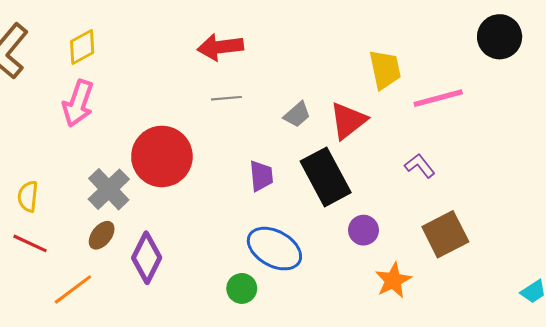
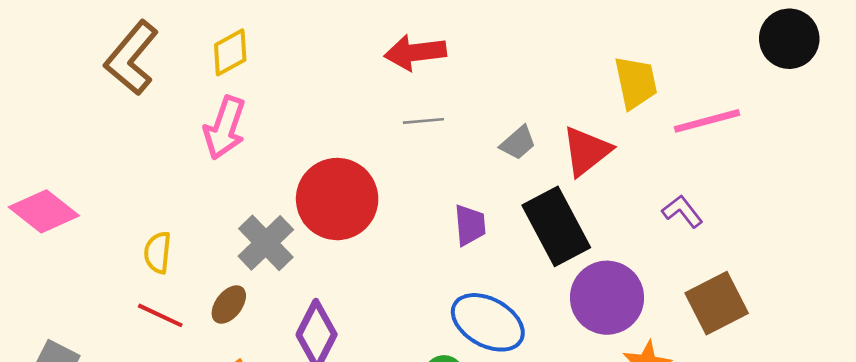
purple circle: (363, 230) -> (607, 298), size x1.8
brown ellipse: (102, 235) -> (229, 305), moved

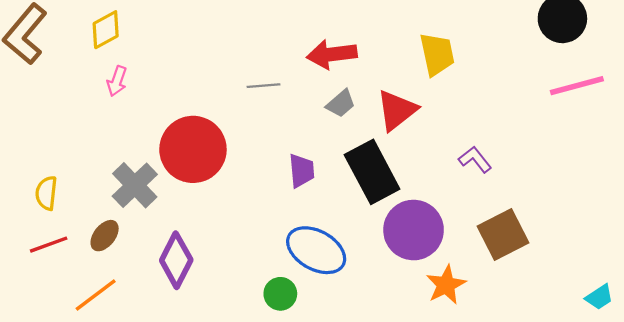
red arrow: (415, 52) -> (332, 54), moved
pink line: (707, 121) -> (577, 86), moved
pink arrow: (225, 128) -> (117, 81), moved, size x0.6
red line: (160, 315) -> (49, 245), turned -45

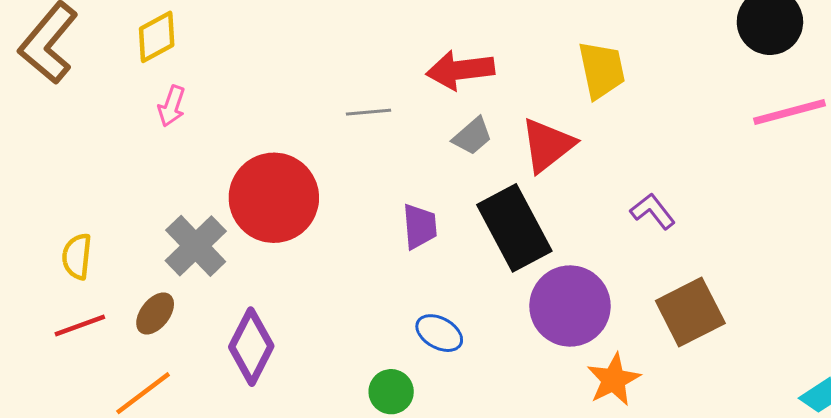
blue ellipse: (316, 250) -> (439, 333), size x0.6

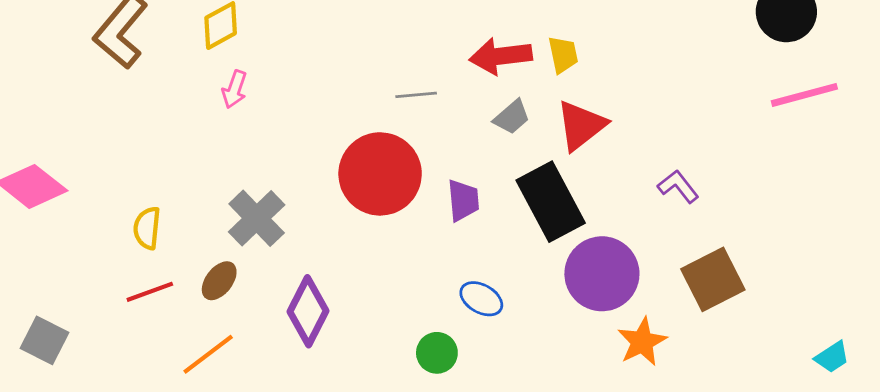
yellow trapezoid: (602, 70) -> (563, 55), moved, size x0.7
red circle: (274, 198) -> (380, 174), moved

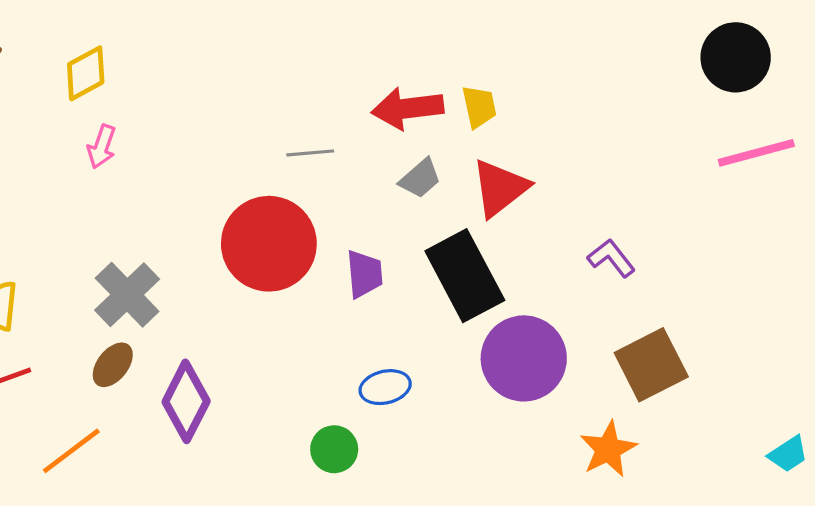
brown ellipse: (219, 281) -> (113, 365), moved
blue ellipse: (481, 299) -> (385, 387), turned -42
orange star: (642, 342) -> (608, 449), moved

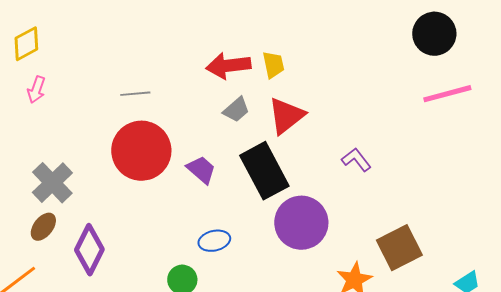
gray line: (310, 153) -> (135, 94), moved
purple trapezoid: (364, 274) -> (201, 170), turned -44
brown square: (651, 365) -> (399, 248), moved

